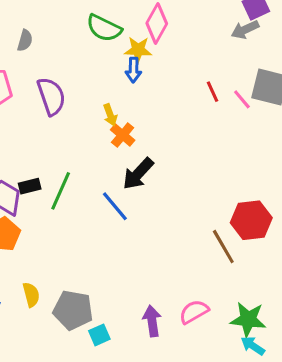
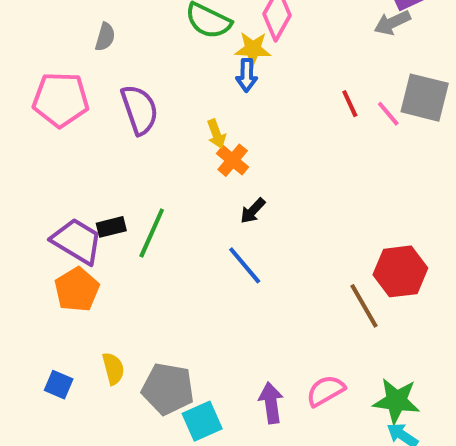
black arrow: (138, 174) -> (253, 211), size x0.6
blue line: (115, 206) -> (245, 265), moved
cyan square: (99, 335) -> (202, 421), size x1.4

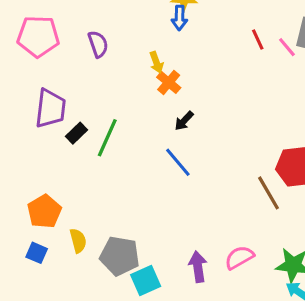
purple semicircle: (140, 110) -> (98, 44), size x0.7
black rectangle: (111, 227) -> (77, 133), turned -30
purple trapezoid: (77, 241) -> (50, 109), moved, turned 66
orange pentagon: (77, 290) -> (44, 211), moved

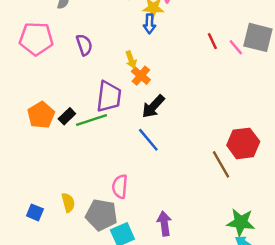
purple trapezoid: (50, 109) -> (109, 97), moved
black arrow: (184, 121) -> (153, 106), size x1.5
green line: (107, 138) -> (92, 120), turned 48
orange pentagon: (44, 211) -> (41, 115), moved
pink semicircle: (239, 257) -> (120, 187), moved, turned -55

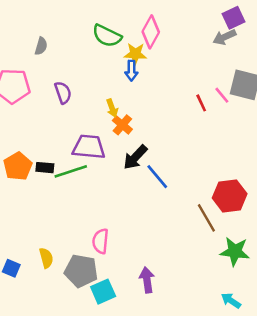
red line: (212, 41) -> (201, 103), moved
purple trapezoid: (109, 97) -> (89, 147), turned -92
black rectangle: (67, 116) -> (45, 168), turned 49
blue line: (148, 140) -> (157, 177), moved
green star: (241, 222) -> (235, 252), moved

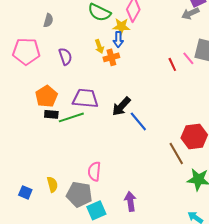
yellow arrow: (112, 108) -> (99, 46), moved
orange cross: (122, 125) -> (111, 57), moved, turned 35
orange pentagon: (18, 166) -> (46, 96), moved

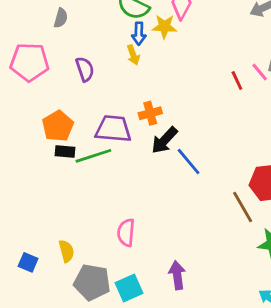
blue arrow: (118, 39) -> (139, 34), moved
orange cross: (111, 57) -> (150, 113), moved
gray pentagon: (79, 194) -> (92, 282), moved

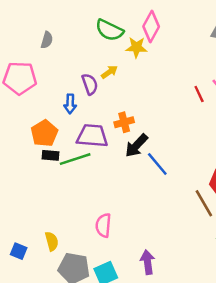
blue arrow: (139, 34) -> (70, 104), moved
yellow arrow: (133, 55) -> (109, 72), turned -105
purple semicircle: (85, 69) -> (90, 84), moved

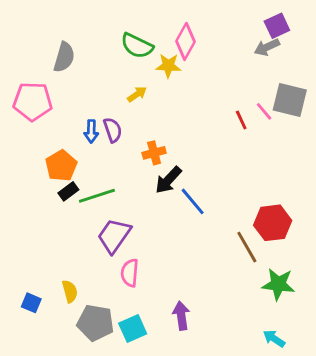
gray semicircle: (47, 40) -> (64, 57), size x1.5
purple semicircle: (90, 84) -> (113, 130), moved
purple trapezoid: (92, 136) -> (114, 236), moved, turned -60
black rectangle: (51, 155) -> (68, 191), turned -42

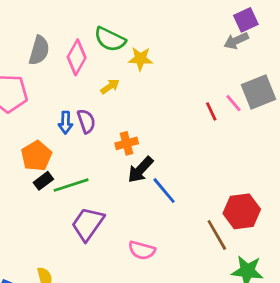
pink diamond: (185, 41) -> (77, 57), moved
gray square: (290, 100) -> (258, 92), turned -36
pink semicircle: (130, 273) -> (142, 250), moved, turned -80

